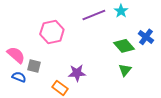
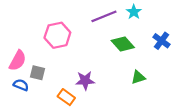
green diamond: (124, 46) -> (123, 44), moved
pink semicircle: (16, 55) -> (18, 61), turned 78
green triangle: (125, 70) -> (138, 77), turned 32

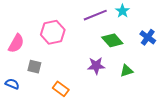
pink semicircle: (18, 61) -> (16, 43), moved
purple star: (85, 81) -> (96, 66), moved
blue semicircle: (21, 85) -> (12, 84), moved

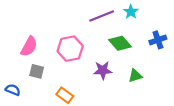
pink hexagon: (53, 32) -> (70, 49), moved
blue cross: (148, 37) -> (158, 40), turned 35
pink semicircle: (16, 43) -> (29, 46), moved

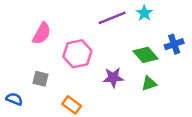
green diamond: (120, 43) -> (145, 55), moved
pink semicircle: (29, 46) -> (42, 33), moved

